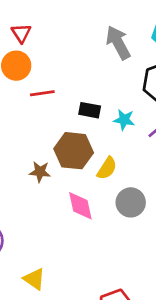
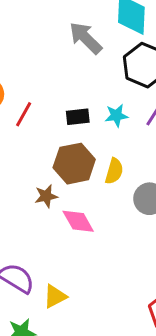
red line: (42, 93) -> (24, 114), turned -35
pink diamond: (80, 206) -> (78, 221), moved
yellow triangle: (34, 279) -> (55, 296), moved, turned -45

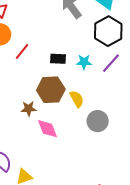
yellow semicircle: (114, 171) -> (77, 99), turned -54

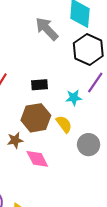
cyan star: (84, 62) -> (74, 98), moved

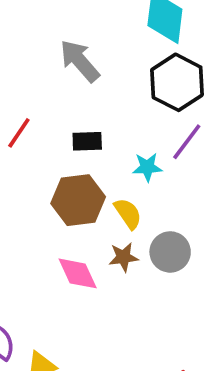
gray arrow: (47, 29) -> (80, 61), moved
brown star: (15, 140) -> (123, 257), moved

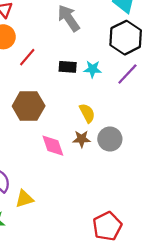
cyan star: (147, 167) -> (93, 69), moved
brown hexagon: (78, 200) -> (29, 106), moved

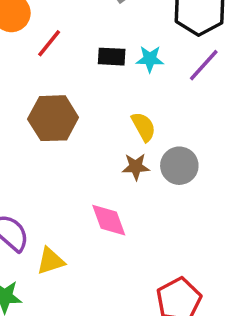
pink diamond: (53, 146) -> (109, 220), moved

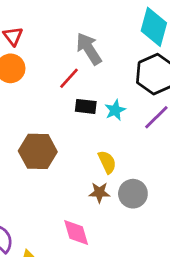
red line: (49, 43) -> (69, 78), moved
cyan star: (150, 59) -> (115, 110), turned -30

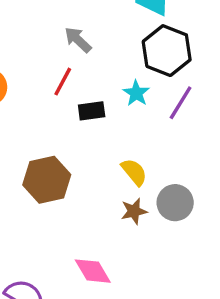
gray arrow: (89, 49) -> (78, 40), size x0.7
cyan star: (115, 110) -> (136, 93), moved
pink diamond: (76, 232) -> (93, 271), moved

